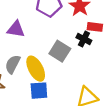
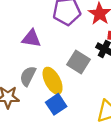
blue square: (39, 91) -> (56, 104), turned -30

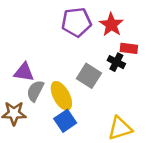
purple triangle: (31, 38) -> (24, 72), moved

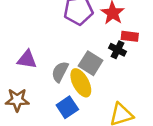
gray semicircle: (35, 91) -> (60, 72), moved
yellow ellipse: (61, 96) -> (81, 83), moved

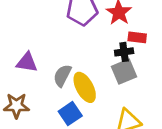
black cross: (118, 50) -> (124, 52), turned -35
gray square: (91, 63) -> (124, 72), moved, turned 35

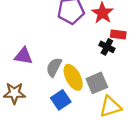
black cross: (124, 52) -> (107, 47), turned 35
gray square: (124, 72) -> (97, 83), moved

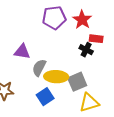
purple triangle: (23, 56) -> (22, 52), moved
yellow ellipse: (73, 77) -> (56, 77), turned -60

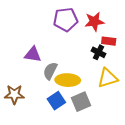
red star: (82, 20) -> (94, 22), turned 30
gray square: (77, 82) -> (81, 102), moved
yellow triangle: (89, 103) -> (108, 78), moved

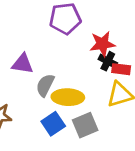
red star: (94, 22) -> (102, 44), moved
red rectangle: (109, 41) -> (121, 69), moved

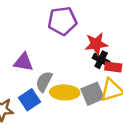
blue square: (53, 124) -> (30, 100), moved
gray square: (85, 125) -> (93, 94), moved

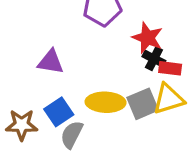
red star: (96, 44) -> (147, 38), turned 30
gray semicircle: (44, 82) -> (72, 134), moved

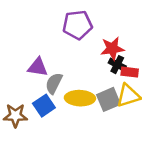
red star: (147, 38) -> (112, 48), turned -30
gray semicircle: (72, 134) -> (54, 83), moved

